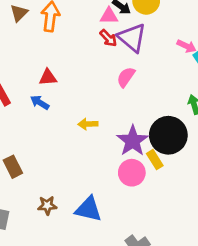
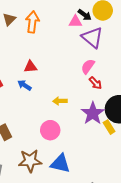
red arrow: (108, 38) -> (95, 83), moved
pink circle: (132, 173) -> (50, 130), moved
brown star: (47, 205) -> (30, 161), size x1.6

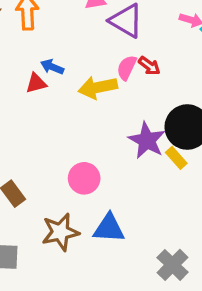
red arrow: (95, 83) -> (149, 66), moved
blue arrow: (24, 85) -> (52, 67), moved
yellow arrow: (60, 101) -> (98, 87), moved, size x1.6

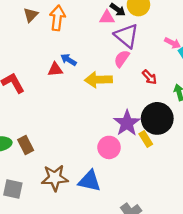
red arrow: (149, 66) -> (150, 77), moved
pink semicircle: (127, 68) -> (122, 59), moved
pink circle: (84, 178) -> (109, 147), moved

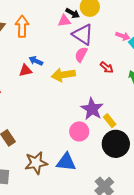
black circle: (157, 118) -> (116, 144), moved

